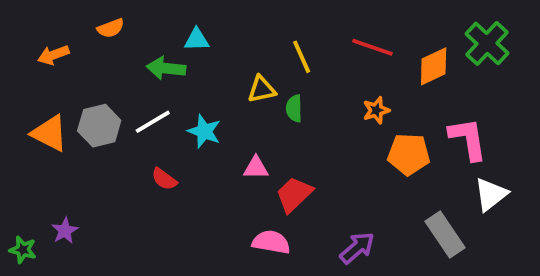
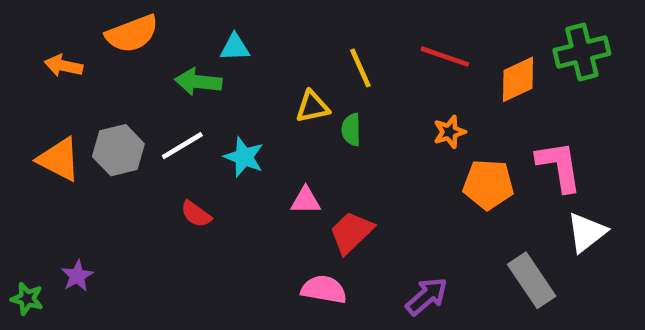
orange semicircle: (111, 28) -> (132, 34), size x1.6
green cross: (487, 43) -> (582, 52), turned 33
orange arrow: (53, 55) -> (64, 66), turned 32

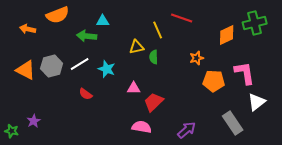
red line: (445, 57) -> (182, 18), moved

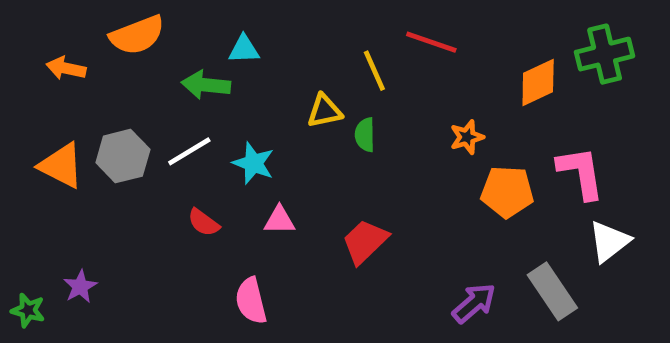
pink triangle: (134, 88) -> (279, 220), moved
pink semicircle: (142, 127) -> (251, 301), moved, turned -114
purple arrow: (187, 130) -> (474, 303), moved

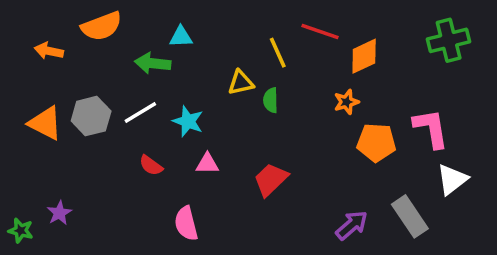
orange diamond: (538, 83) -> (364, 56), moved

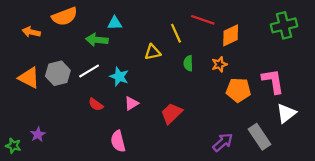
green semicircle: (271, 100) -> (188, 63), moved
pink triangle: (207, 164) -> (131, 103), turned -32

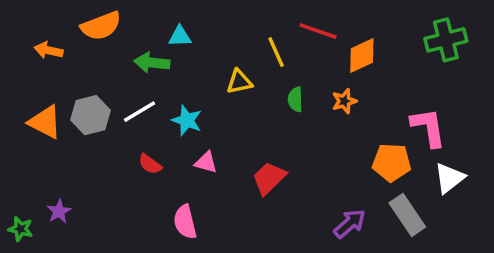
orange pentagon: (238, 90) -> (392, 162), moved
pink triangle: (131, 103) -> (206, 162), turned 48

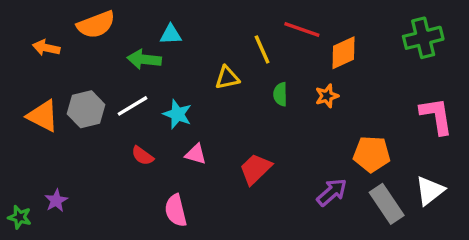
pink L-shape: (428, 127) -> (436, 116), moved
white triangle: (449, 178) -> (430, 191), moved
purple arrow: (350, 224) -> (332, 192), moved

